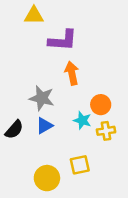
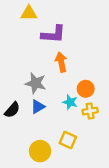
yellow square: (80, 165) -> (68, 140), turned 36

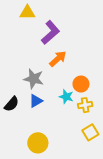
purple L-shape: (53, 34) -> (50, 32), turned -45
orange arrow: (61, 62) -> (58, 59), turned 60
yellow square: (68, 140) -> (90, 132), moved, turned 35

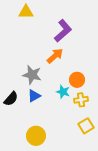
purple L-shape: (50, 32) -> (63, 31), moved

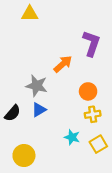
purple L-shape: (63, 31) -> (91, 43), moved, turned -30
cyan star: (63, 92) -> (72, 137), moved
yellow circle: (36, 136) -> (24, 156), moved

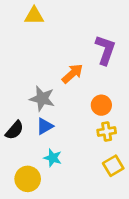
cyan star: (72, 137) -> (53, 158), moved

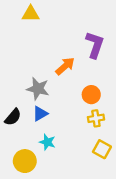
yellow square: (113, 166) -> (102, 149), turned -30

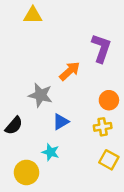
orange circle: (91, 95) -> (109, 100), moved
blue triangle: (40, 114) -> (61, 122), moved

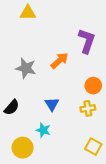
gray star: (40, 95) -> (26, 68), moved
blue triangle: (61, 122) -> (52, 104), turned -32
yellow square: (109, 160) -> (93, 147), moved

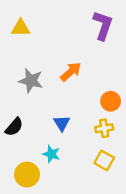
yellow triangle: (28, 13) -> (21, 28), moved
purple L-shape: (87, 41) -> (103, 25), moved
yellow square: (93, 147) -> (104, 160), moved

